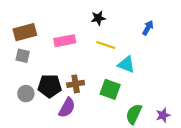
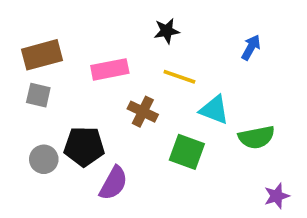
brown cross: (76, 84) -> (143, 112), moved, turned 35
green semicircle: (134, 114) -> (256, 137), moved, turned -126

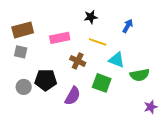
blue arrow: (251, 47) -> (128, 26), moved
purple semicircle: (113, 183) -> (73, 96), moved

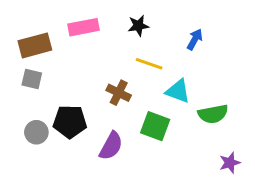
pink rectangle: (60, 38) -> (84, 27), moved

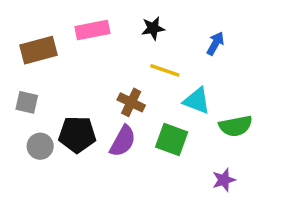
gray square: (32, 79) -> (27, 102), moved
purple semicircle: (111, 146) -> (123, 141), moved
purple star: (230, 163) -> (224, 180), moved

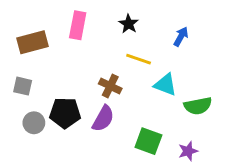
black star: (153, 28) -> (129, 24), turned -30
pink rectangle: (92, 30) -> (78, 25), turned -68
green square: (172, 139) -> (148, 141), moved

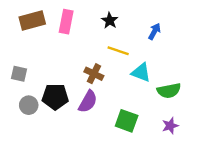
brown rectangle: (32, 42) -> (32, 21), moved
purple star: (188, 151) -> (170, 126), moved

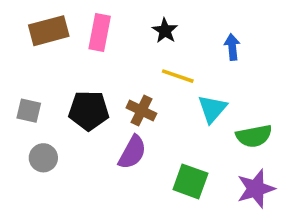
blue arrow: (154, 31) -> (232, 47), turned -35
cyan triangle: (141, 73) -> (212, 109), turned 50
black pentagon: (55, 97) -> (89, 111), moved
purple star: (170, 126) -> (256, 189), size x1.5

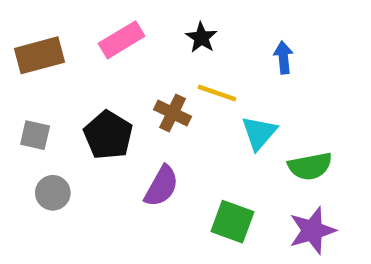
brown rectangle: (49, 31) -> (40, 55), moved
pink rectangle: (100, 32) -> (122, 40), turned 48
black pentagon: (89, 111) -> (108, 135), turned 30
brown cross: (141, 111) -> (173, 113), moved

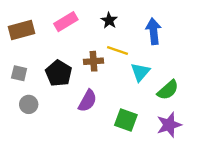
blue arrow: (283, 58) -> (153, 31), size x1.5
brown cross: (173, 113) -> (93, 61), turned -30
green semicircle: (310, 166) -> (168, 90), turned -30

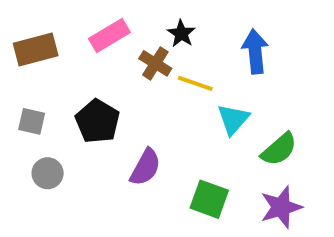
brown cross: (93, 61) -> (155, 63), moved, turned 36

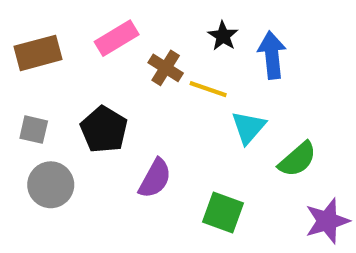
black star: (181, 34) -> (223, 36), moved
gray circle: (48, 173) -> (51, 185), size x1.4
purple star: (281, 207) -> (327, 221), moved

